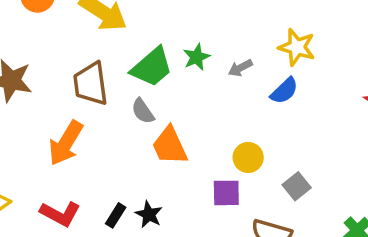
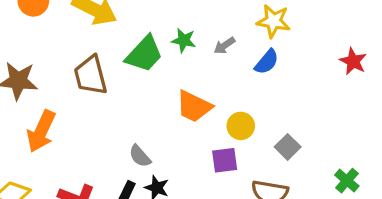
green star: (197, 57) -> (184, 40), turned -30
gray semicircle: (143, 111) -> (140, 156), moved
orange arrow: (66, 143) -> (41, 131), moved
orange trapezoid: (170, 146) -> (194, 106), moved, turned -33

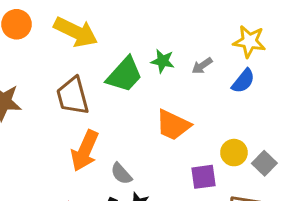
yellow circle: (241, 126) -> (234, 153), moved
orange arrow: (41, 131) -> (85, 151), moved

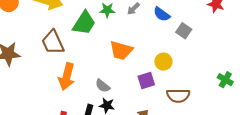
blue semicircle: (243, 81) -> (162, 14), turned 96
gray square: (264, 163) -> (184, 31), moved
gray semicircle: (121, 174) -> (103, 86), moved

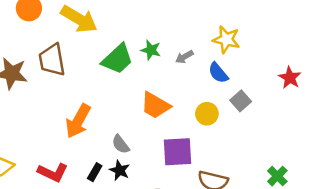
brown trapezoid: (53, 42) -> (52, 60), moved
yellow circle: (163, 62) -> (207, 114), moved
purple square: (146, 81) -> (177, 152), size x1.4

